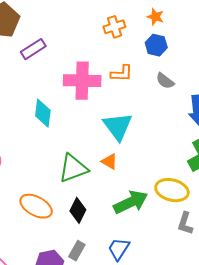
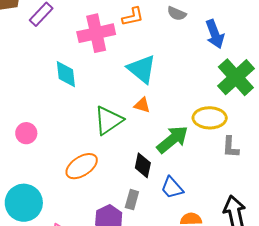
orange ellipse: (36, 206) -> (82, 166), turned -48
black diamond: (78, 210) -> (143, 165), moved
blue trapezoid: (119, 249) -> (172, 188), turned -60

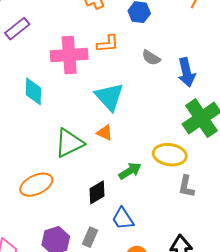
gray semicircle: (177, 13) -> (151, 58), moved
green arrow: (173, 139) -> (130, 171), size x0.7
black diamond: (143, 165) -> (97, 192), turned 40
gray rectangle: (132, 200) -> (90, 237), moved

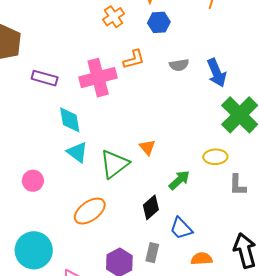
purple rectangle: (17, 29) -> (45, 78), moved, turned 65
gray semicircle: (151, 58) -> (179, 65), turned -30
cyan triangle: (109, 97) -> (77, 152), moved, size x0.7
orange triangle: (105, 133) -> (147, 147), turned 36
yellow ellipse: (170, 155) -> (215, 157), size x0.7

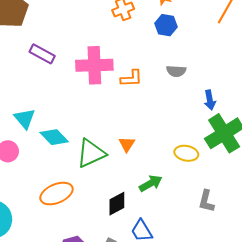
orange L-shape: (134, 59) -> (131, 78), moved
blue arrow: (217, 73) -> (210, 100), moved, size x0.7
cyan diamond: (70, 120) -> (54, 137), moved, turned -48
cyan triangle: (77, 152) -> (25, 119), moved
yellow ellipse: (215, 157) -> (186, 153), moved

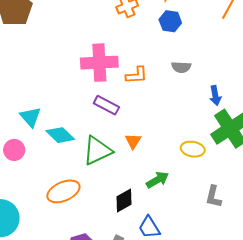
purple rectangle: (42, 54) -> (106, 105), moved

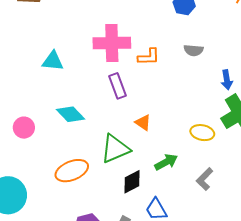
purple rectangle: (106, 105) -> (118, 86), turned 40
cyan triangle: (30, 117) -> (53, 61), moved, turned -45
orange triangle: (133, 141) -> (143, 123), turned -30
green triangle: (97, 151) -> (115, 149), moved
gray L-shape: (213, 197) -> (205, 179), moved, turned 30

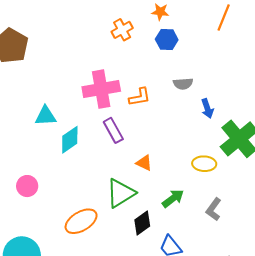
blue arrow: (227, 80) -> (207, 108), moved
cyan diamond: (70, 114) -> (70, 140), moved, turned -72

